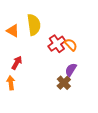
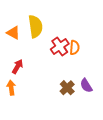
orange semicircle: (71, 45) -> (75, 48), turned 48
purple semicircle: (71, 70) -> (86, 86), moved, turned -64

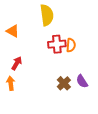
yellow semicircle: (35, 26) -> (47, 15), moved
red cross: (60, 46) -> (57, 44), turned 30

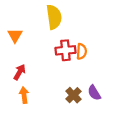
orange triangle: (13, 31) -> (15, 35), turned 32
orange arrow: (11, 83) -> (24, 95), moved

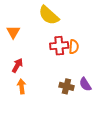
yellow semicircle: (54, 17) -> (49, 15), turned 140
brown cross: (74, 95) -> (66, 86), turned -32

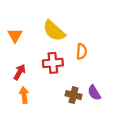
yellow semicircle: (49, 15) -> (54, 31), moved
red cross: (59, 46) -> (53, 63), moved

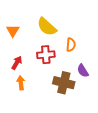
purple semicircle: (94, 93) -> (83, 71), moved
brown cross: (74, 95) -> (64, 83), size x1.5

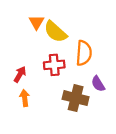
orange triangle: (13, 31) -> (36, 22), moved
orange semicircle: (71, 45) -> (84, 53), size x1.5

